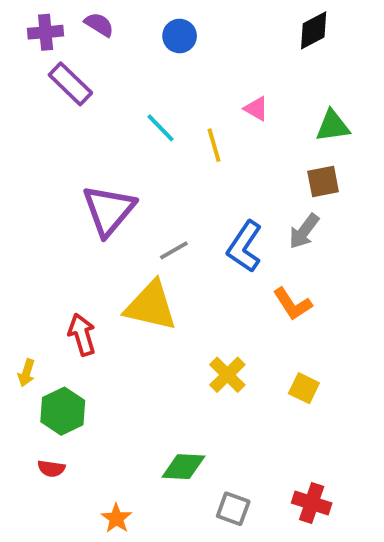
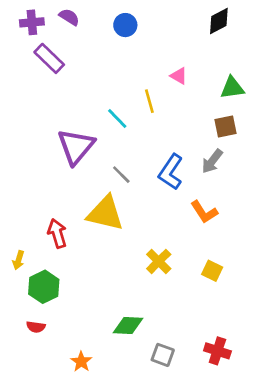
cyan line: (160, 128) -> (117, 119), moved
gray line: (174, 250) -> (121, 175), turned 75

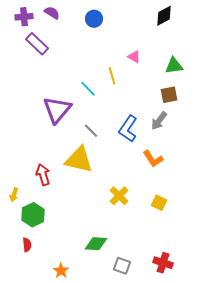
red semicircle: (36, 327) -> (27, 245), turned -104

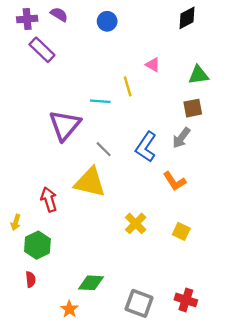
cyan line: (88, 89) -> (100, 101), turned -42
green diamond: (96, 244) -> (91, 283), moved
gray square: (122, 266) -> (139, 303), size x1.4

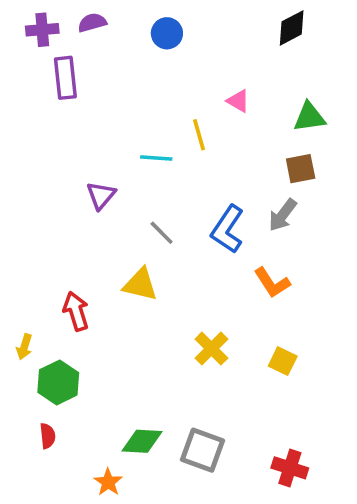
purple semicircle: (59, 14) -> (92, 23), turned -48
purple rectangle: (42, 50) -> (65, 78), turned 40
purple triangle: (65, 125) -> (101, 195), size x0.6
yellow triangle: (90, 182) -> (140, 284), size x0.7
gray square: (139, 303) -> (203, 450), moved

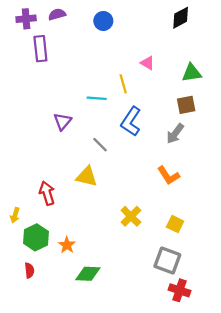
blue L-shape: (227, 229) -> (131, 121), moved
gray square: (203, 450) -> (167, 261), moved
orange star: (108, 482) -> (67, 245), moved

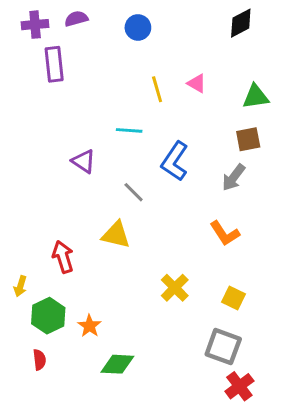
yellow line: (123, 84) -> (157, 89), moved
purple triangle: (62, 121) -> (84, 161), turned -36
red cross: (179, 290) -> (239, 386), turned 35

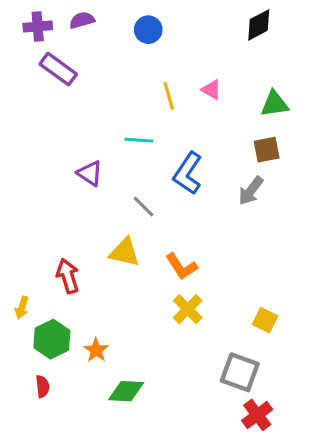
purple rectangle: (54, 64) -> (58, 69), turned -48
orange L-shape: (225, 233) -> (181, 266), moved
yellow square: (234, 298) -> (265, 320), moved

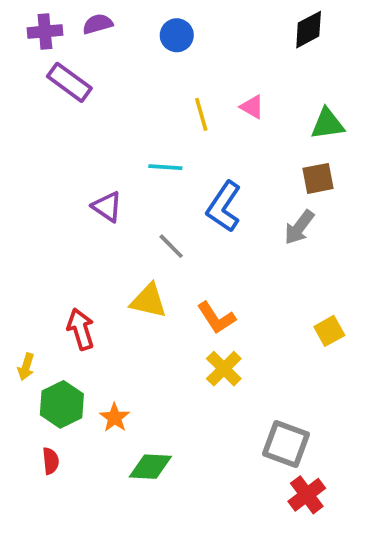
yellow square: (265, 320) -> (329, 331), moved, turned 35

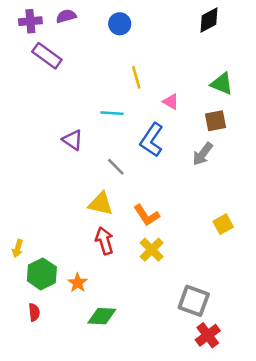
pink triangle: (252, 107) -> (171, 102), moved
green triangle: (327, 124) -> (222, 84), turned 30
red arrow: (81, 329) -> (104, 241), moved

